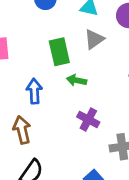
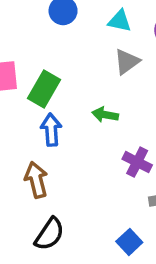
green rectangle: (59, 52) -> (44, 89), moved, turned 44
purple cross: (88, 119) -> (137, 162), moved

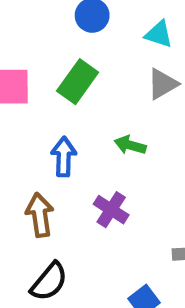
green rectangle: (44, 89) -> (78, 82), moved
purple cross: (137, 162) -> (111, 210), moved

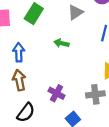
blue arrow: (64, 157) -> (19, 52), moved
purple cross: (111, 210) -> (56, 93), moved

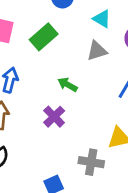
purple cross: (56, 93) -> (54, 117), moved

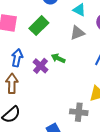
purple cross: (54, 117) -> (40, 66), moved

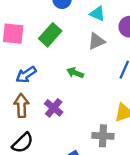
blue arrow: (17, 58) -> (26, 75), turned -132
purple cross: (40, 66) -> (54, 108), moved

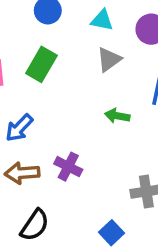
green arrow: (75, 73) -> (117, 116), moved
brown arrow: (21, 106) -> (22, 173), turned -80

